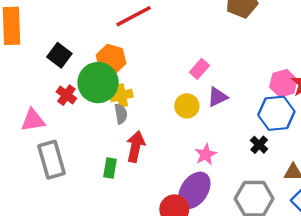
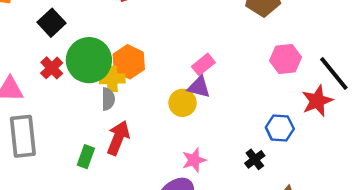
orange hexagon: (111, 59) -> (129, 62), moved
pink hexagon: (283, 83) -> (286, 59), moved
purple triangle: (217, 97) -> (199, 87), moved, turned 30
blue hexagon: (276, 113) -> (280, 128), size x0.7

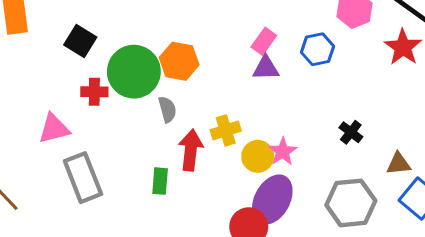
red cross: (52, 68) -> (94, 92), turned -30
yellow cross: (112, 79) -> (226, 130), moved
yellow circle: (183, 103) -> (258, 156), moved
blue hexagon: (280, 128) -> (317, 49), moved

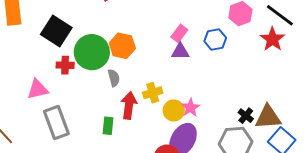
black square: (80, 41) -> (56, 31), size x1.4
black cross: (351, 132) -> (246, 116), moved
brown triangle: (399, 164) -> (268, 117), size x1.6

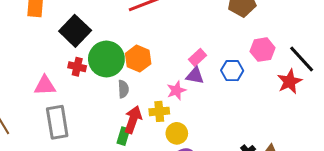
pink star: (191, 108) -> (176, 90), moved
green rectangle: (108, 126) -> (123, 136), moved

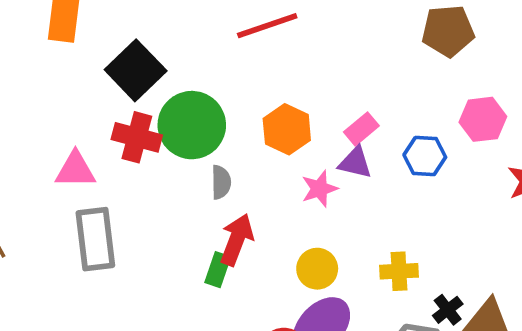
orange hexagon: (138, 59) -> (287, 129), moved
red cross: (77, 67) -> (137, 137), size x1.4
yellow cross: (159, 111) -> (399, 271), moved

